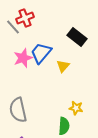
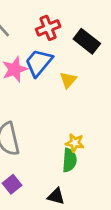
red cross: (25, 18) -> (48, 28), moved
yellow star: (76, 108) -> (75, 143), moved

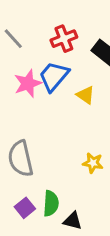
yellow triangle: (68, 80) -> (86, 95), turned -36
green semicircle: (69, 160) -> (51, 203), moved

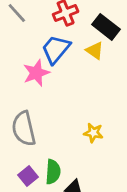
pink star: (28, 83) -> (36, 73), moved
yellow triangle: (86, 95) -> (95, 51), moved

